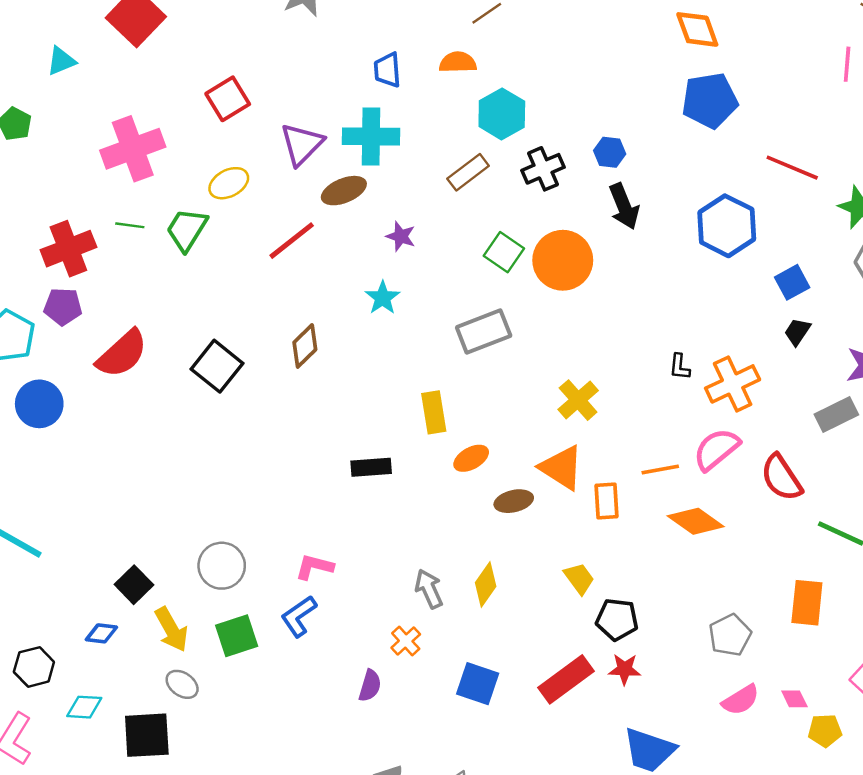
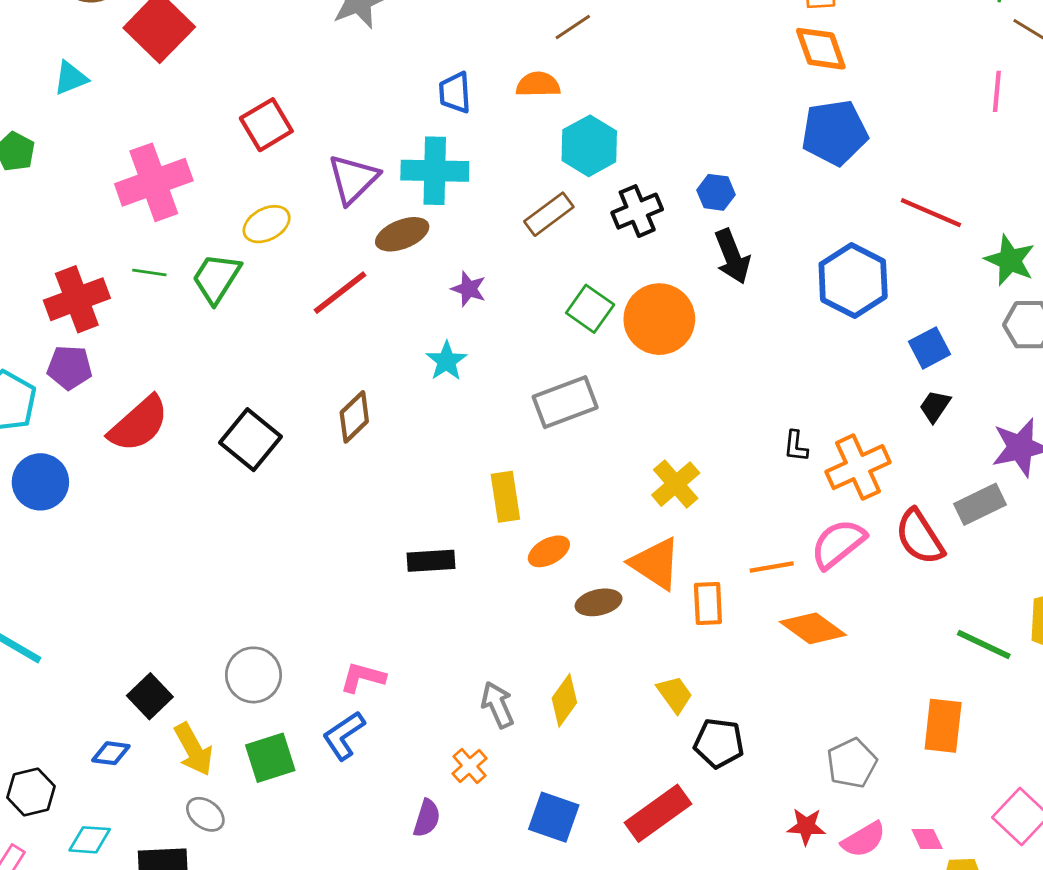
red semicircle: (781, 478) -> (920, 537), moved
red star: (625, 669) -> (806, 826), moved

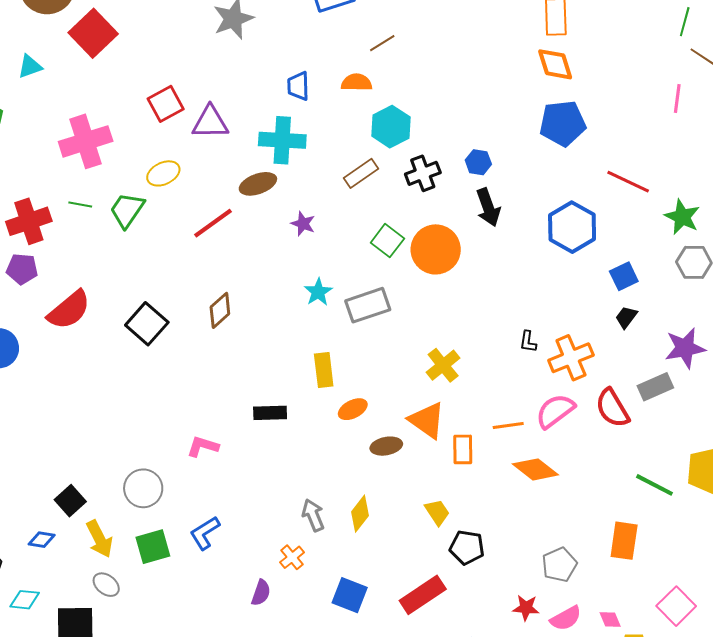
purple triangle: (353, 179) -> (210, 122), moved, turned 42
cyan star: (446, 361) -> (318, 292), moved
pink L-shape: (363, 677) -> (203, 446), moved

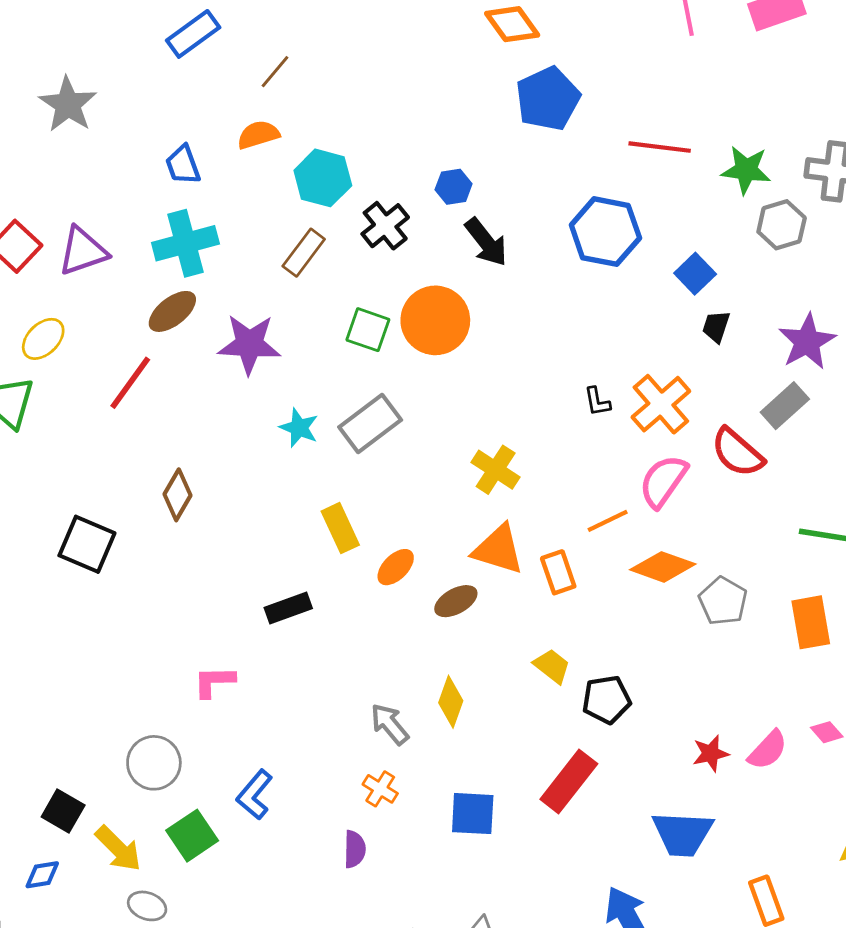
purple star: (303, 224) -> (249, 344), size x1.8
gray pentagon: (559, 565) -> (723, 601), moved

